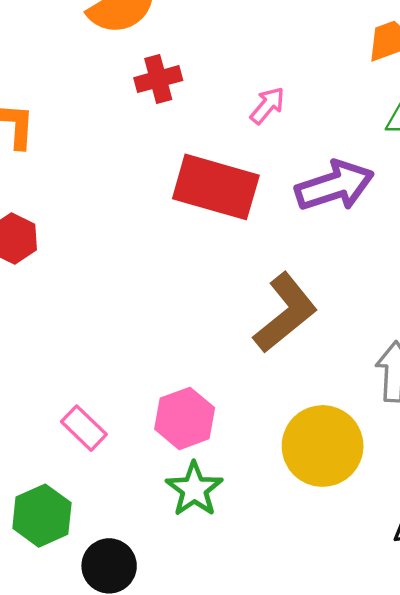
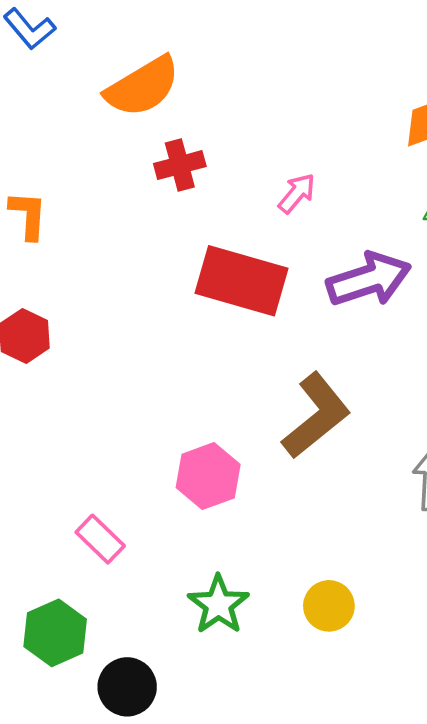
pink hexagon: (185, 418) -> (208, 476), moved
yellow circle: (323, 446) -> (329, 606), moved, size x0.6

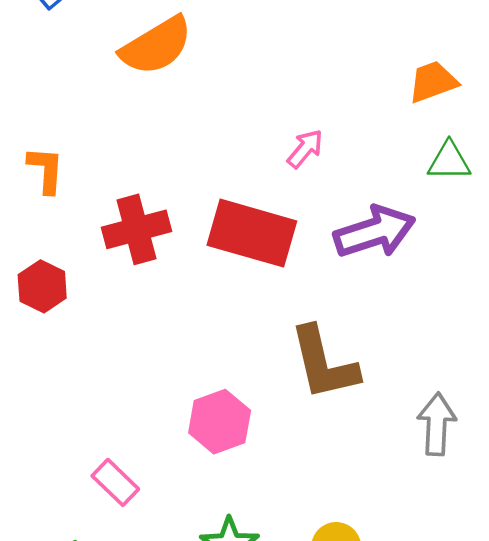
red cross: (180, 165) -> (136, 229), moved, size x1.4
brown L-shape: (316, 416) -> (324, 363), turned 116

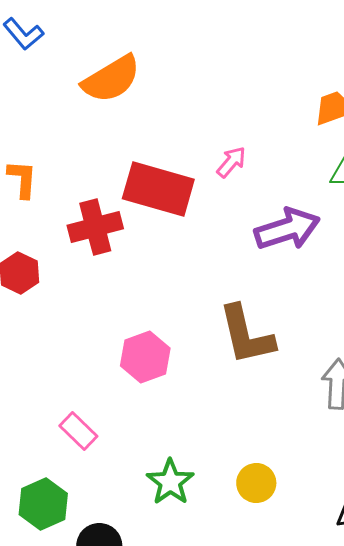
red rectangle: (252, 233) -> (158, 189), moved
pink hexagon: (220, 422) -> (145, 357), moved

